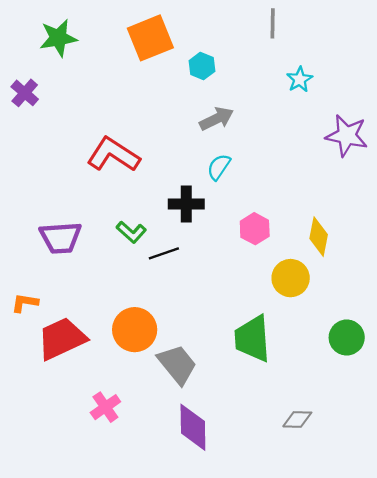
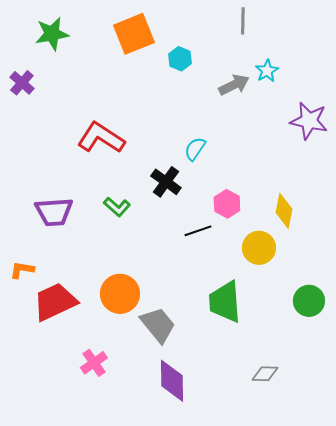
gray arrow: (217, 119) -> (234, 85), moved
black cross: (186, 204) -> (166, 182), turned 36
black line: (164, 253) -> (198, 231), moved

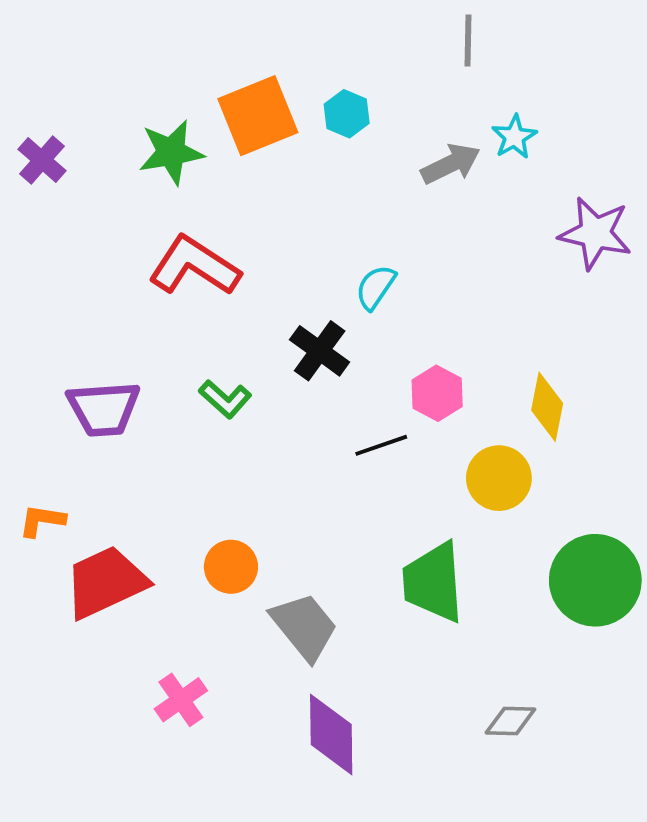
green star: (52, 34) -> (171, 152), moved
orange square: (134, 34) -> (258, 116), moved
orange circle: (120, 294) -> (231, 567), size x0.7
green circle: (309, 301) -> (595, 580), size x1.5

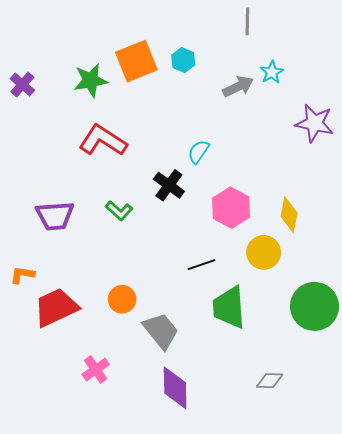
pink hexagon: (437, 393) -> (231, 208), size x1.4
black line: (381, 445) -> (202, 265), moved

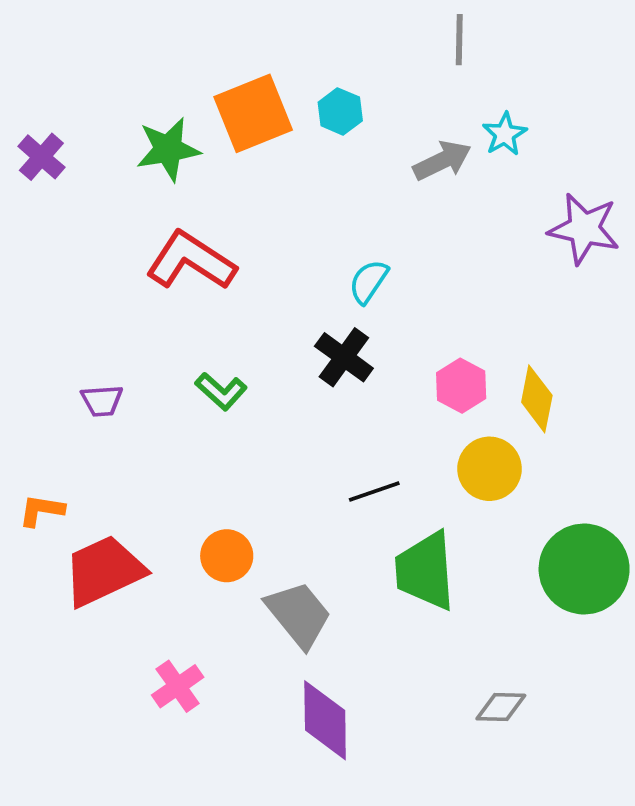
black cross: (169, 185) -> (344, 357), moved
pink hexagon: (231, 208) -> (461, 386), moved, size x0.7
purple trapezoid: (55, 216) -> (102, 401), size x0.6

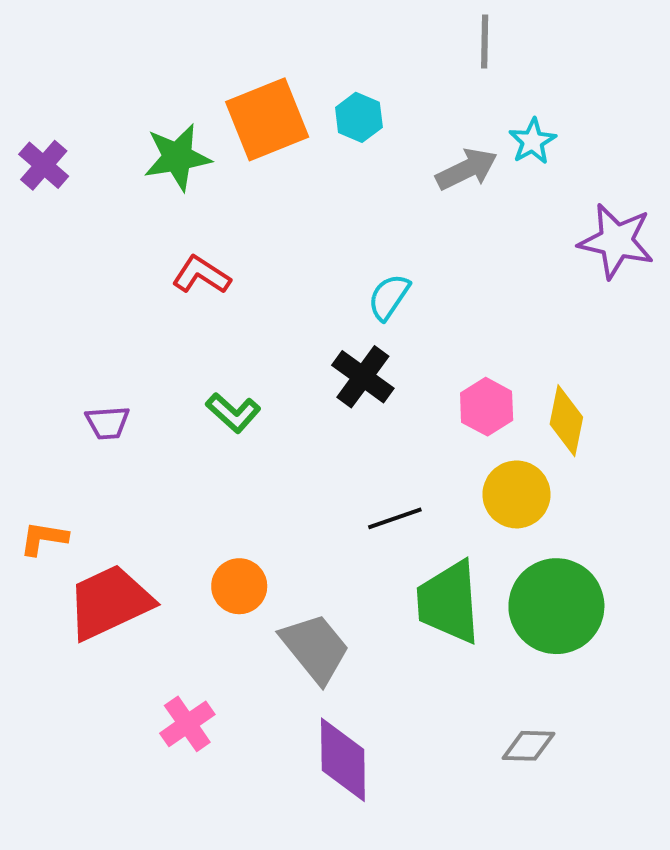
red L-shape: (191, 261) -> (201, 275), size x0.6
green circle: (584, 569) -> (556, 606), moved

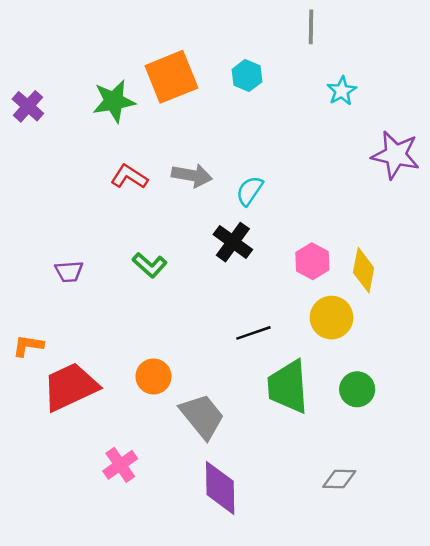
cyan hexagon: (359, 117) -> (247, 76), moved
gray arrow: (467, 169) -> (192, 175), moved, turned 36
green circle: (556, 606) -> (357, 389), size x0.6

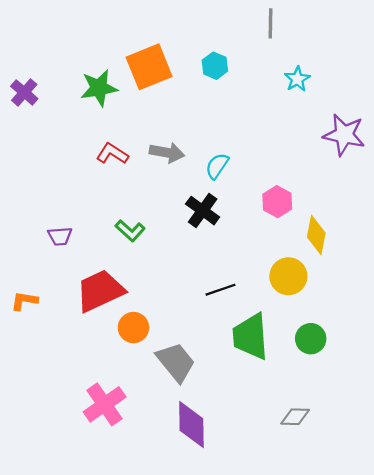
pink hexagon: (312, 261) -> (277, 202), moved
red trapezoid: (70, 387) -> (100, 291), moved
pink cross: (120, 465) -> (105, 404), size x1.4

